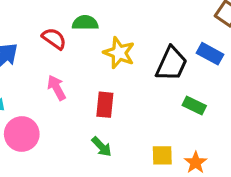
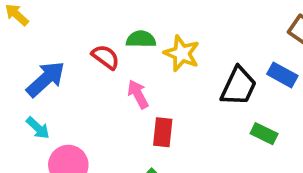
yellow star: (119, 53) -> (182, 53), moved
pink arrow: (56, 88) -> (138, 94), moved

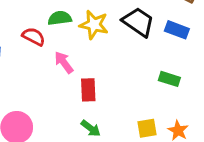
black trapezoid: (239, 86) -> (138, 22), moved, turned -72

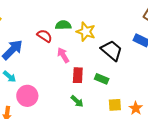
black trapezoid: (138, 22) -> (112, 50), moved
green rectangle: (169, 79) -> (102, 79), moved

